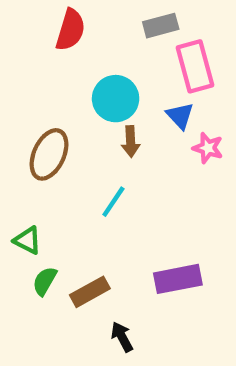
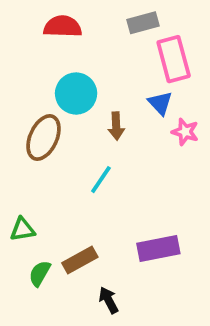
red semicircle: (70, 30) -> (63, 27), turned -105
cyan circle: (116, 99) -> (76, 94), moved
green triangle: (28, 240) -> (22, 229), moved, turned -36
green semicircle: (45, 281) -> (40, 273), moved

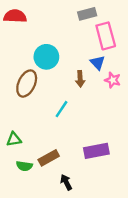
red semicircle: (63, 27) -> (15, 16), moved
brown arrow: (116, 126) -> (80, 79), moved
green semicircle: (40, 273) -> (24, 166), turned -112

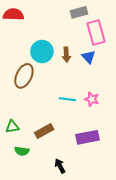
brown arrow: (80, 79) -> (66, 55), moved
pink star: (113, 80) -> (92, 99), moved
cyan line: (62, 109) -> (67, 99), moved, turned 63
brown rectangle: (49, 158) -> (44, 131), moved

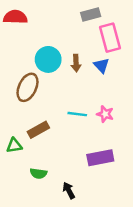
brown rectangle: (44, 131) -> (38, 130), moved
green semicircle: (22, 151) -> (38, 173), moved

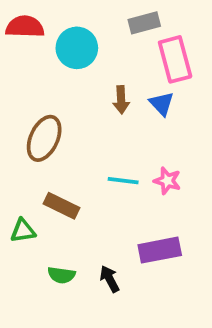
cyan circle: (48, 59) -> (77, 48), moved
brown rectangle: (38, 130) -> (61, 206), turned 55
black arrow: (69, 190) -> (110, 279), moved

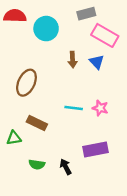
pink rectangle: (175, 59) -> (105, 35), turned -45

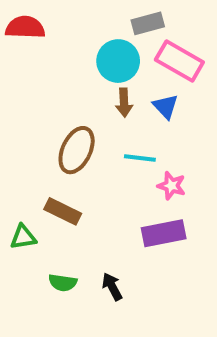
cyan circle: (46, 29) -> (118, 61), moved
brown ellipse: (26, 83) -> (77, 150), moved
cyan line: (74, 108) -> (140, 158), moved
purple rectangle: (96, 149) -> (164, 233), moved

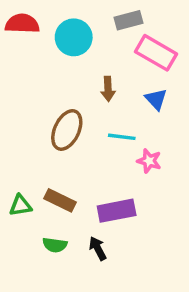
cyan circle: (118, 61) -> (74, 37), moved
blue triangle: (166, 107) -> (156, 99), moved
brown rectangle: (63, 211) -> (60, 200), moved
purple rectangle: (164, 233) -> (117, 211), moved

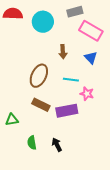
brown rectangle: (60, 200) -> (41, 105), moved
purple rectangle: (117, 211) -> (67, 111), moved
green semicircle: (55, 245) -> (32, 143), turned 72

